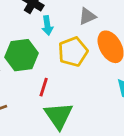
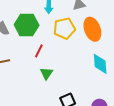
green triangle: (59, 116) -> (46, 73), size x0.6

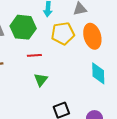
red line: (39, 51) -> (34, 55), turned 56

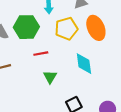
cyan diamond: (98, 73) -> (84, 64), moved

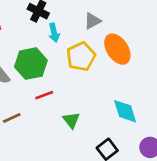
red line: (41, 54) -> (44, 95), moved
cyan diamond: (84, 64) -> (125, 111), moved

